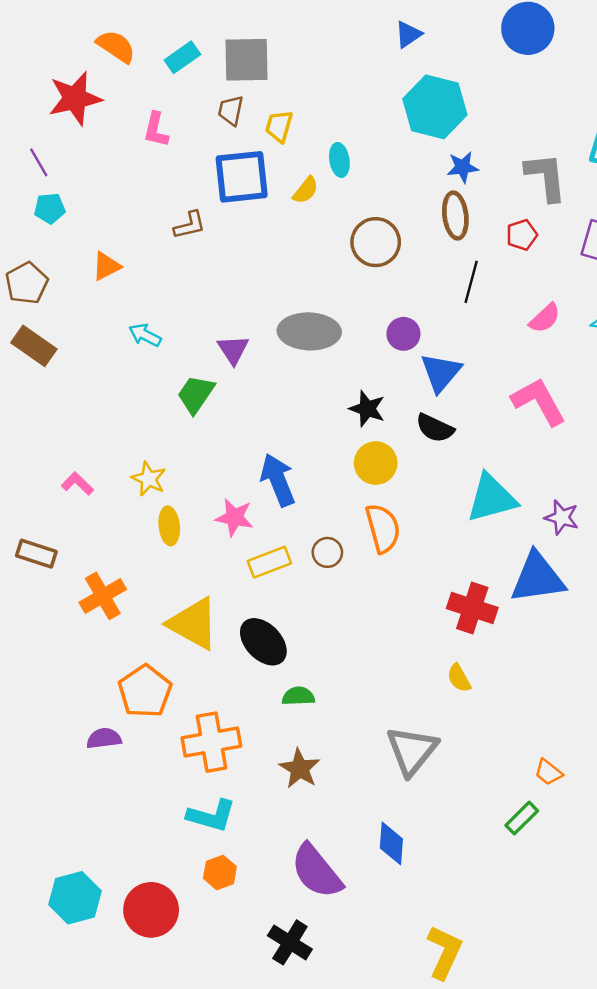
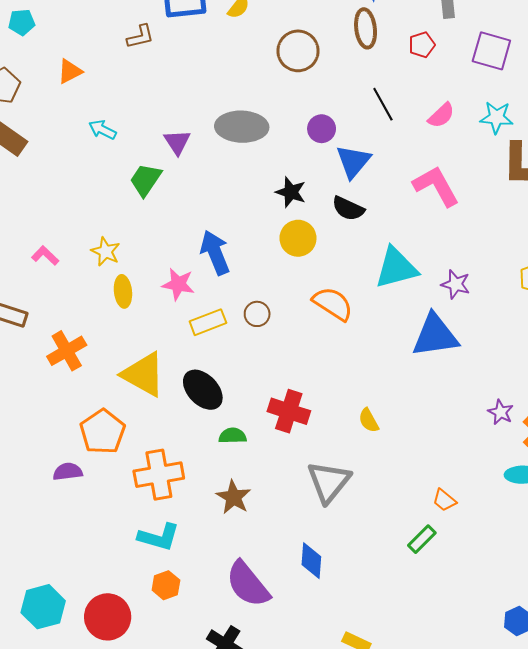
black line: (471, 282) -> (383, 104), moved, turned -44
orange semicircle: (383, 528) -> (333, 304), moved, turned -42
red cross: (472, 608) -> (289, 411), moved

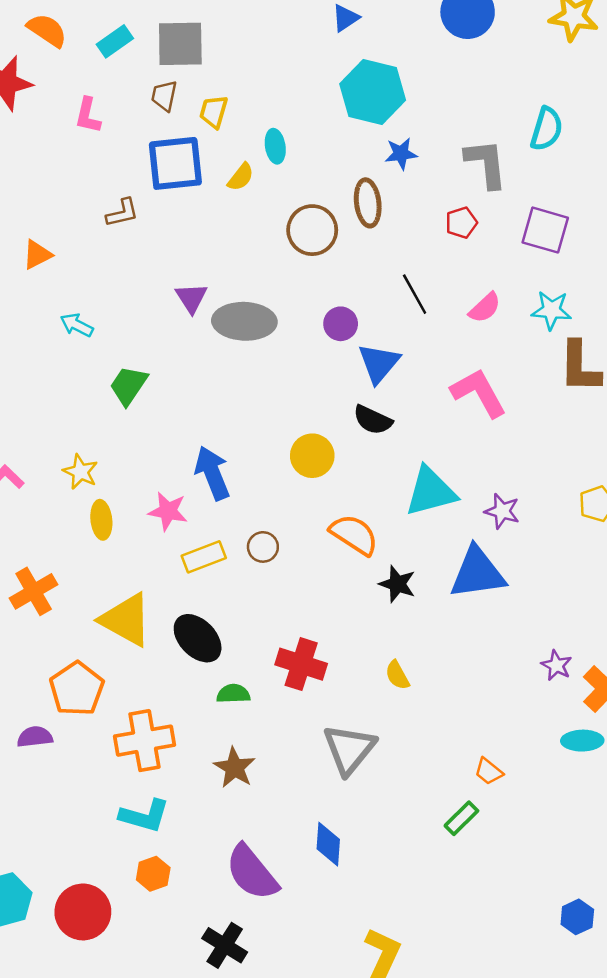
brown ellipse: (366, 28) -> (368, 203), moved
purple triangle: (177, 142) -> (191, 298), moved
black star: (291, 192) -> (397, 584), moved

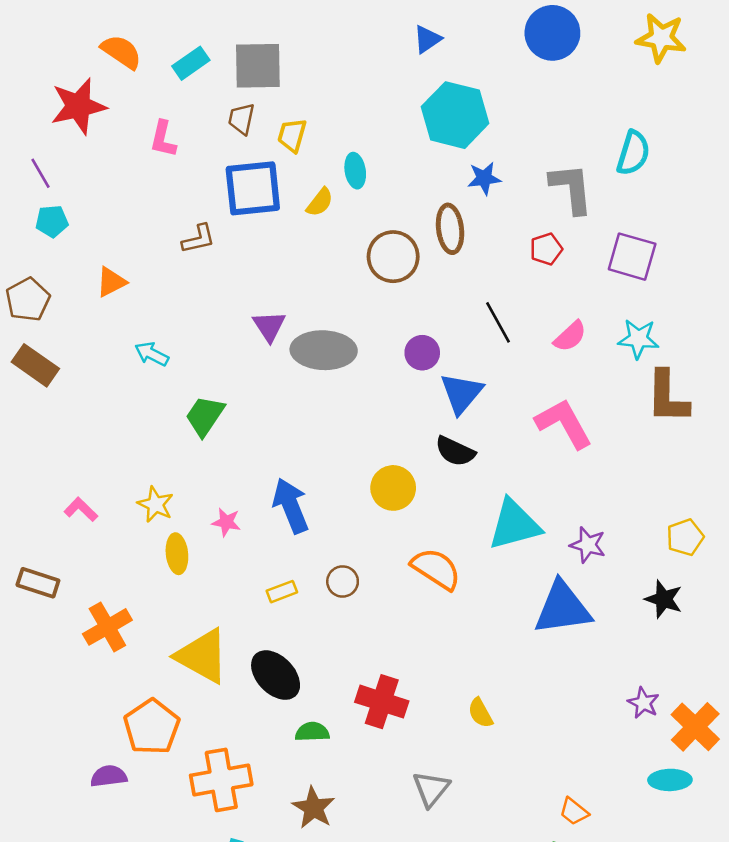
pink star: (168, 511) -> (226, 522), moved, size x0.7
yellow rectangle: (204, 557) -> (282, 592), size x0.7
black star: (397, 584) -> (664, 599), moved
gray triangle: (349, 749) -> (431, 789), size x0.7

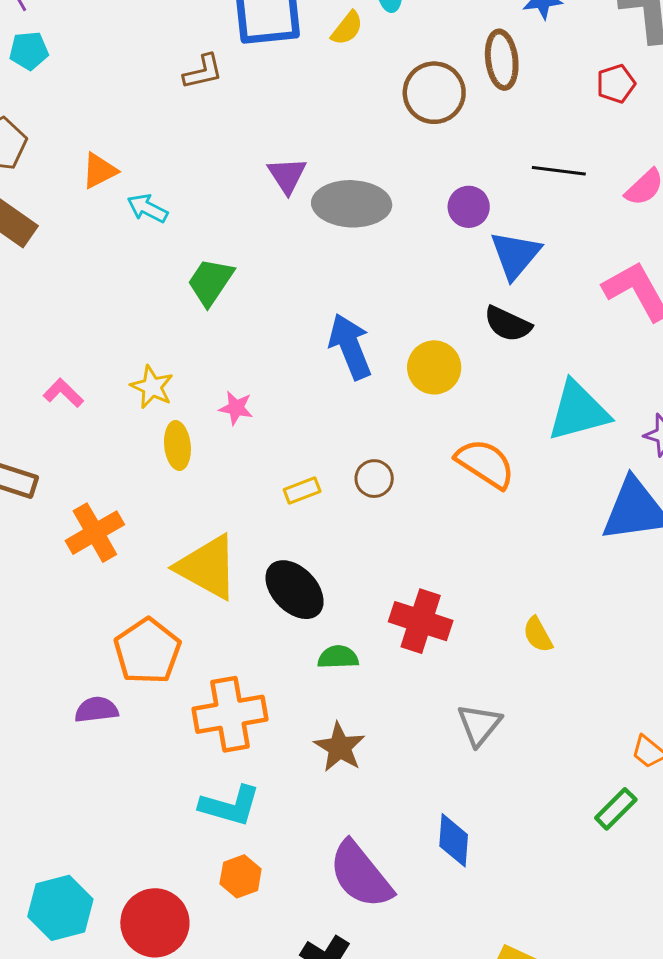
orange triangle: (111, 282) -> (99, 171), moved
black line: (498, 322) -> (559, 171), turned -54
blue arrow: (291, 506) -> (350, 346), moved

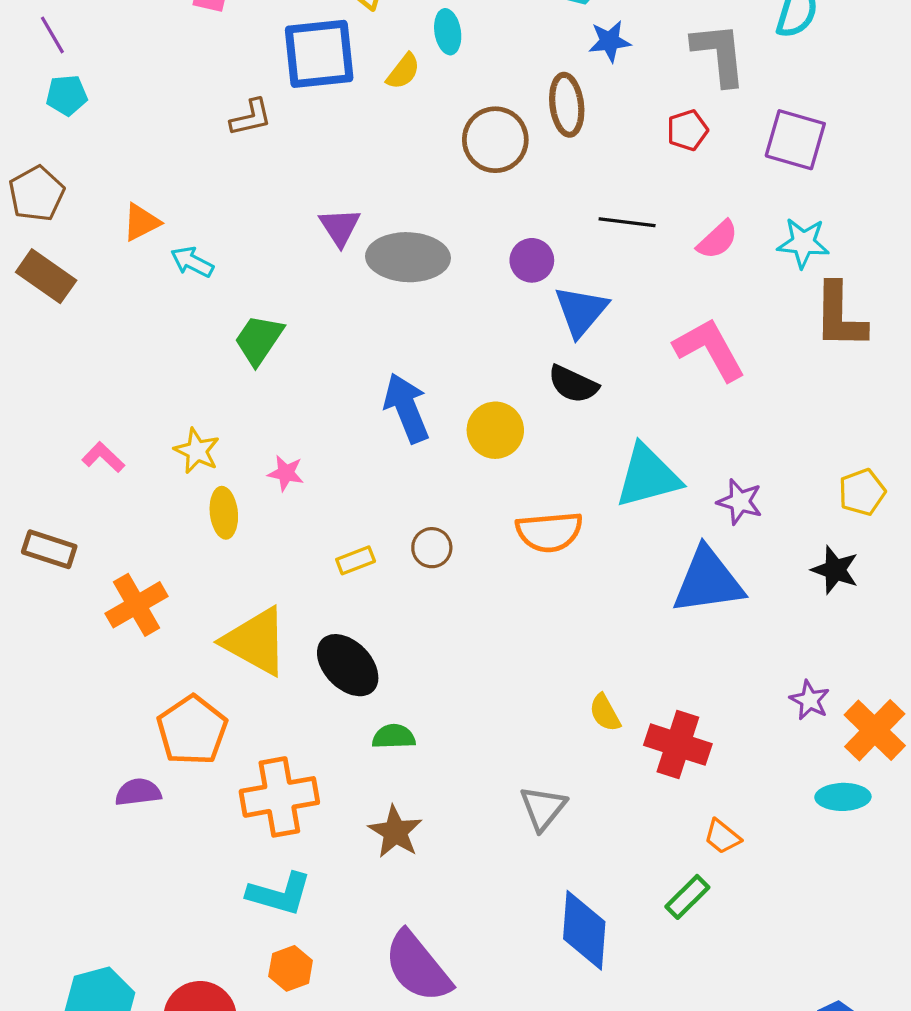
orange semicircle: (485, 464) -> (549, 532), turned 142
red cross: (421, 621) -> (678, 745), moved
blue diamond: (454, 840) -> (584, 930), moved, size x1.4

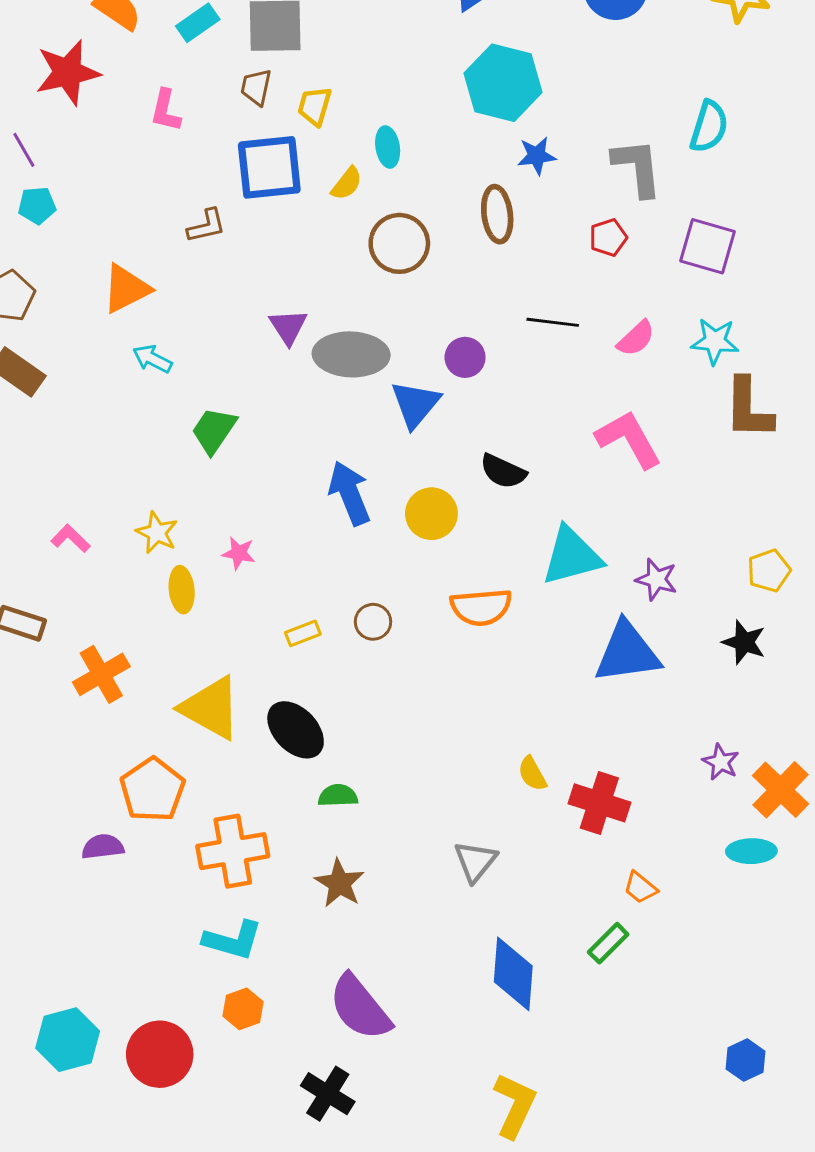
brown circle: (495, 140) -> (399, 243), moved
orange triangle: (141, 222) -> (126, 289), moved, size x1.4
blue triangle: (581, 311) -> (415, 404), moved

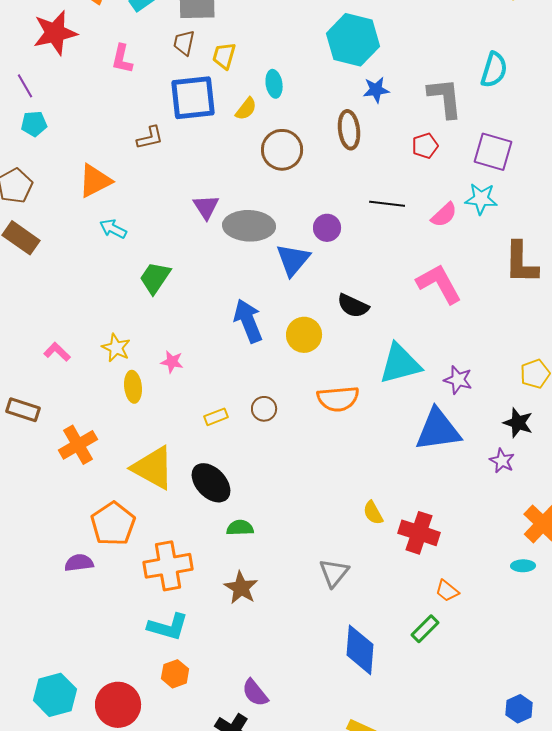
cyan star: (715, 341) -> (481, 199), moved
purple star: (721, 762) -> (502, 461), moved
cyan ellipse: (751, 851) -> (523, 566), size x0.7
purple semicircle: (360, 1007) -> (255, 693), moved, size x0.6

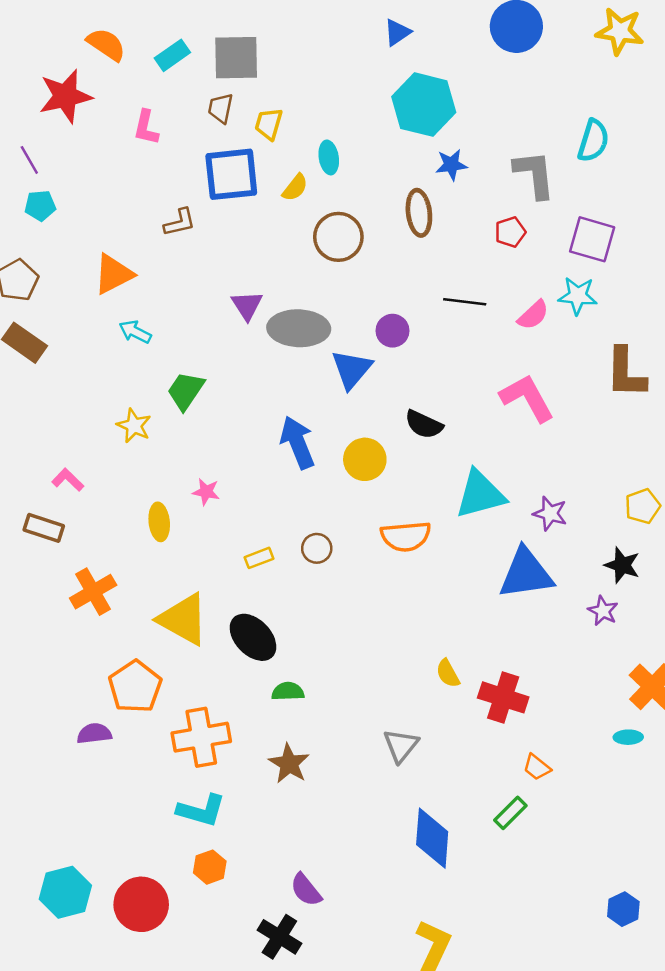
yellow star: (116, 348) -> (134, 426), moved
brown rectangle: (23, 410) -> (44, 528), moved

